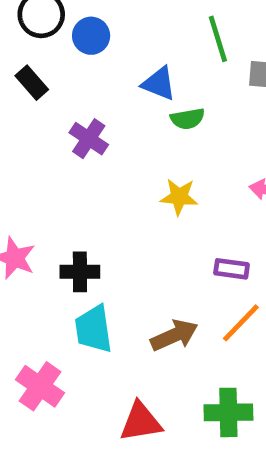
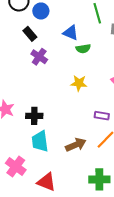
black rectangle: (32, 83) -> (30, 34), moved
red triangle: (141, 422) -> (47, 182), moved, turned 30

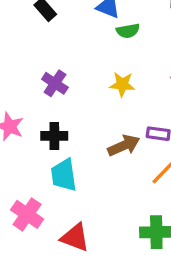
purple cross: (39, 57) -> (55, 83), moved
brown arrow: (76, 145) -> (124, 145), moved

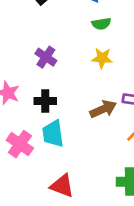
green semicircle: (128, 31) -> (101, 24), moved
pink cross: (27, 214) -> (20, 144), moved

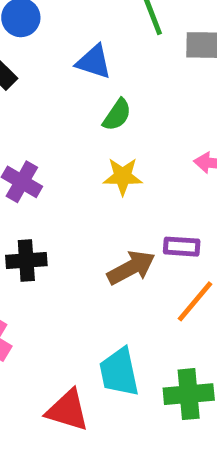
green semicircle: (101, 24) -> (117, 115), turned -42
cyan trapezoid: (53, 134) -> (119, 372), moved

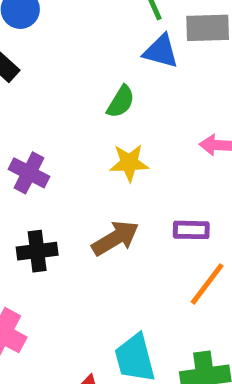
blue triangle: (94, 62) -> (161, 51), moved
brown arrow: (131, 268) -> (115, 238), moved

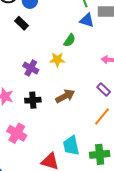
yellow star: (129, 163) -> (57, 60), moved
purple rectangle: (191, 230) -> (104, 89), moved, turned 40

